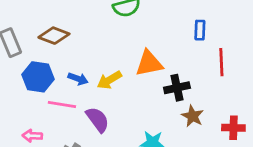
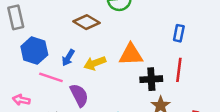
brown diamond: (54, 36) -> (86, 22), moved
red line: (221, 62) -> (179, 70), moved
blue arrow: (78, 79) -> (68, 58), turned 91

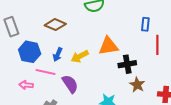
brown diamond: (86, 22) -> (55, 25), moved
red line: (179, 70) -> (157, 45), moved
pink arrow: (21, 100) -> (26, 85), moved

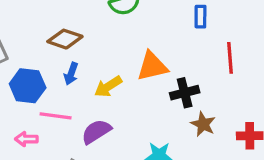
blue rectangle: (145, 24) -> (200, 17), moved
blue arrow: (58, 54) -> (71, 74), moved
purple semicircle: (70, 84) -> (96, 132), turned -84

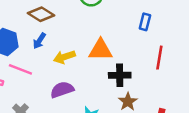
purple semicircle: (96, 132) -> (62, 90), moved

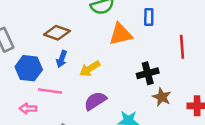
blue rectangle: (145, 22) -> (149, 17), moved
orange triangle: (100, 50) -> (121, 34), moved

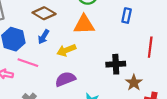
orange triangle: (121, 34) -> (84, 25), moved
brown star: (162, 97) -> (134, 83), moved

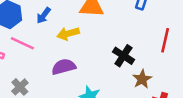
black cross: (116, 64) -> (123, 56), turned 30

